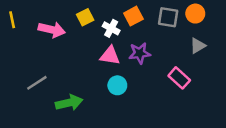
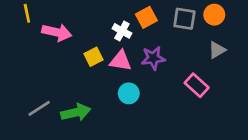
yellow square: (85, 17) -> (93, 57), moved
yellow line: (12, 20) -> (27, 13), moved
gray line: (37, 83) -> (39, 108), moved

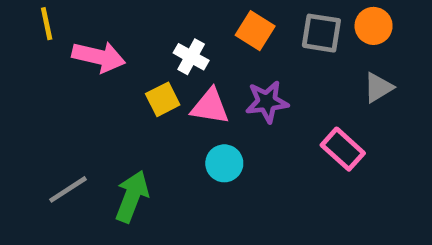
orange square: (146, 17) -> (255, 31), turned -30
white cross: (122, 31) -> (191, 57), moved
green arrow: (76, 112) -> (132, 196), turned -56

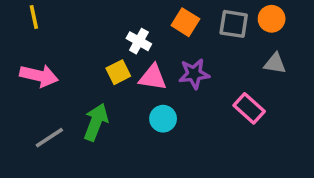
pink arrow: (99, 57) -> (39, 76), moved
gray triangle: (378, 88) -> (275, 64), turned 40
green arrow: (132, 196) -> (96, 122), moved

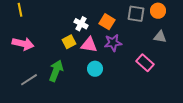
orange square: (185, 22) -> (107, 22), moved

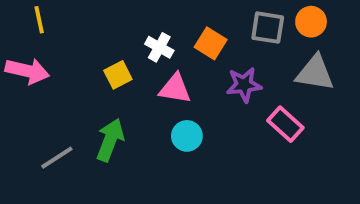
gray triangle: (160, 37) -> (315, 73), size x1.5
yellow square: (69, 42) -> (118, 75), moved
purple star: (113, 43) -> (244, 85), moved
pink arrow: (23, 44) -> (27, 71), moved

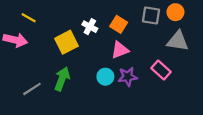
yellow line: (39, 20) -> (29, 18), moved, turned -48
yellow square: (118, 75) -> (66, 42), size x1.5
purple star: (244, 85) -> (128, 77), moved
pink triangle: (175, 89) -> (120, 50), moved, turned -30

